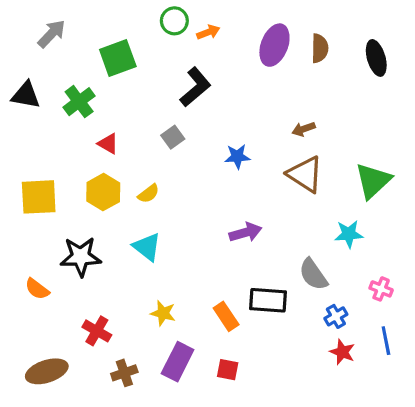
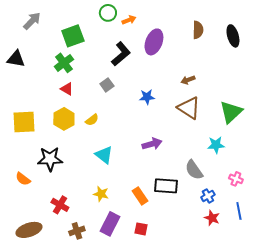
purple ellipse: (274, 45) -> (154, 42), moved
green cross: (79, 102) -> (64, 63), moved
cyan triangle: (147, 247) -> (104, 155), moved

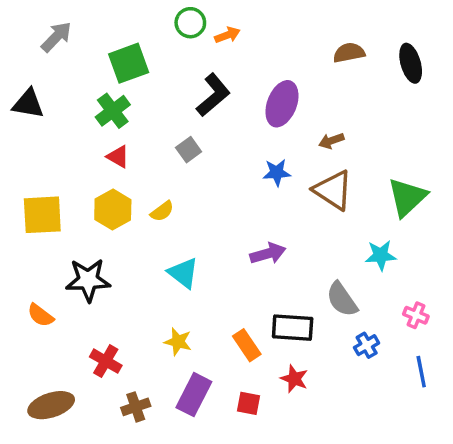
brown semicircle: (198, 30) -> (349, 53), turned -102
purple ellipse: (154, 42) -> (282, 104), moved
blue star: (147, 97) -> (277, 172), moved
red star: (212, 218) -> (294, 379), moved

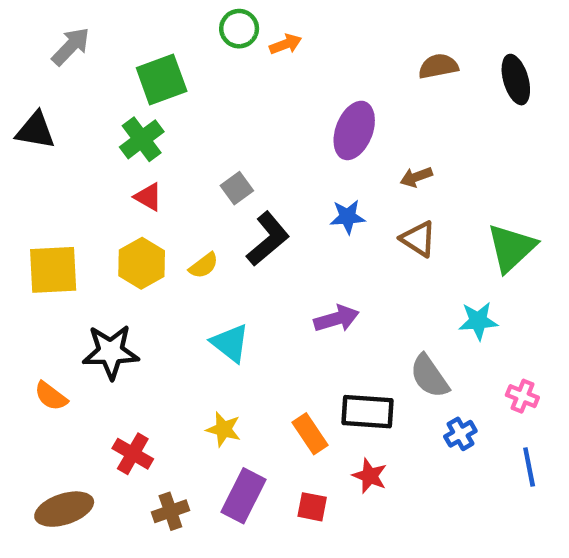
black L-shape: (213, 95) -> (268, 239), moved
brown triangle: (333, 190) -> (418, 239), size x0.7

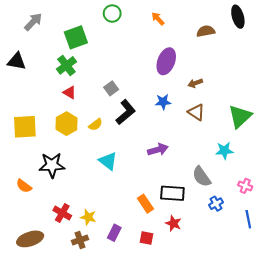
orange arrow: (286, 44) -> (158, 19), moved, turned -112
black ellipse: (516, 80) -> (238, 17), moved
yellow star: (224, 429) -> (88, 217), moved
purple rectangle: (243, 496) -> (114, 233), size x0.7

